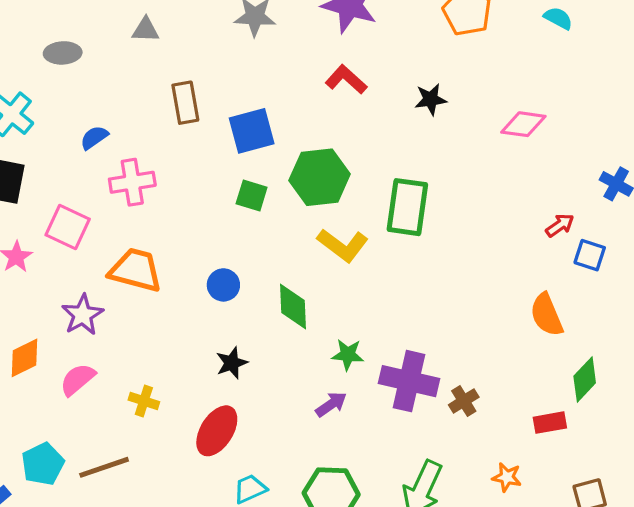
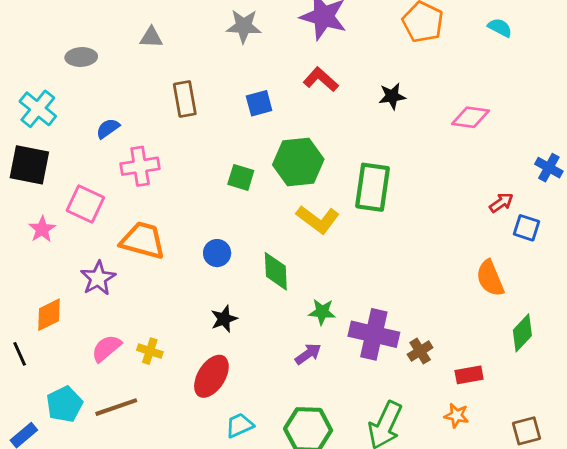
blue square: (252, 131) -> (259, 103), moved, size x0.7
pink semicircle: (78, 379) -> (106, 348), moved
red rectangle: (550, 423) -> (469, 375), moved

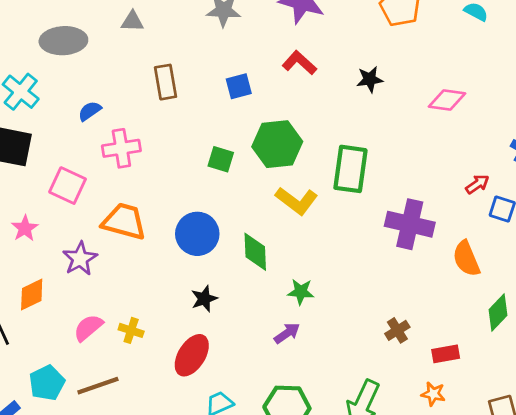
gray ellipse: (81, 57) -> (63, 41), size x1.5
pink star: (42, 229) -> (25, 228), moved
blue circle: (217, 253) -> (197, 234), size x1.6
purple cross: (374, 334) -> (410, 224), moved

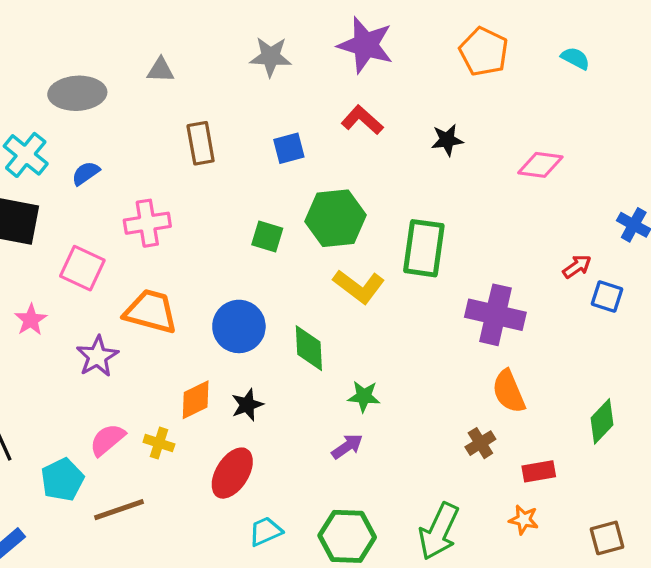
blue semicircle: (90, 111) -> (86, 173), moved
orange semicircle: (466, 259) -> (509, 391), moved
orange diamond: (32, 295) -> (196, 400), moved
cyan pentagon: (47, 383) -> (62, 480), moved

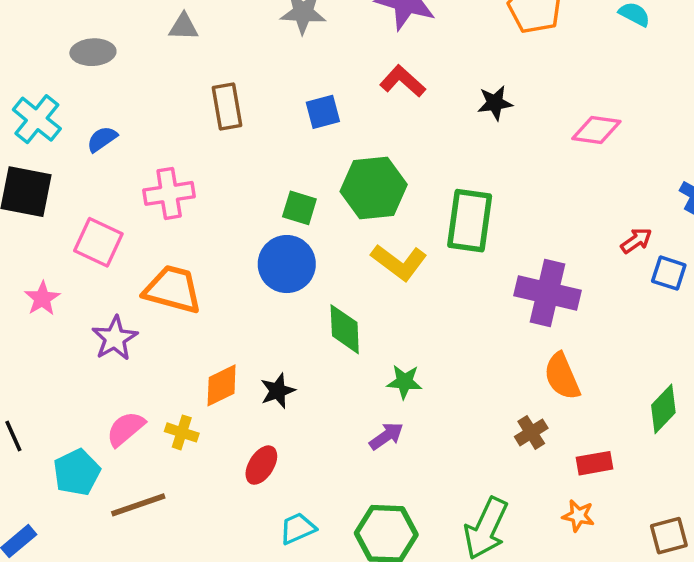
gray ellipse: (77, 93) -> (93, 52), size x0.7
blue circle: (239, 326) -> (287, 264), moved
red ellipse: (232, 473) -> (261, 465), size x0.7

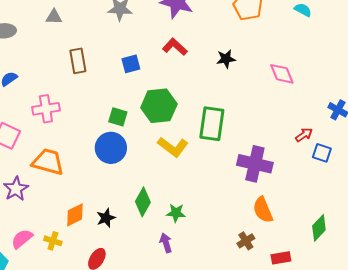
pink diamond: (596, 130) -> (282, 74), turned 60
green diamond: (345, 329) -> (143, 202), moved, turned 32
purple arrow: (386, 436) -> (166, 243), turned -72

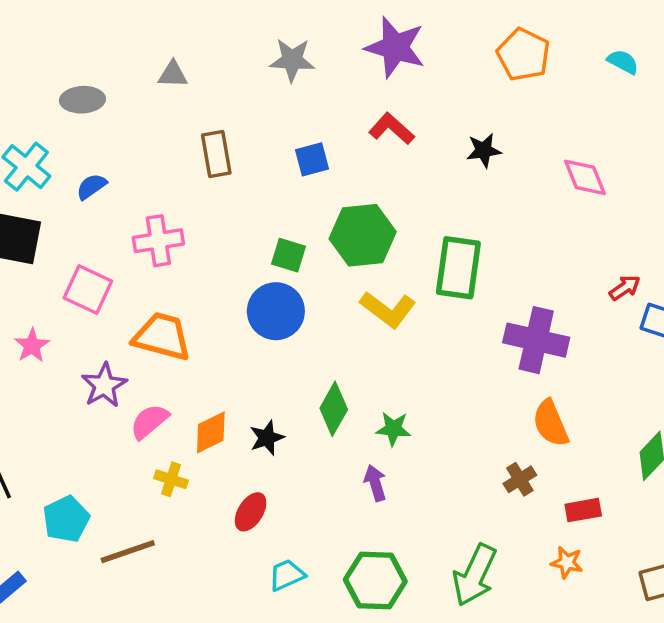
pink semicircle: (22, 239) -> (149, 421), moved

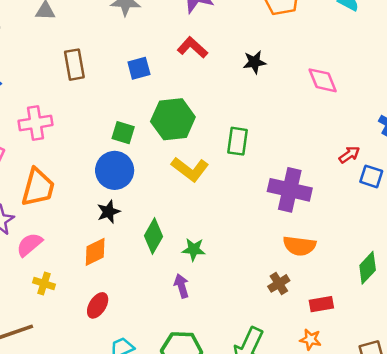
green rectangle: (458, 268) -> (237, 141), size x0.7
orange trapezoid: (162, 336) -> (38, 187), turned 90
orange semicircle: (551, 423) -> (299, 246), turned -60
orange diamond: (211, 432) -> (95, 252), moved
black star: (267, 438) -> (109, 212), moved

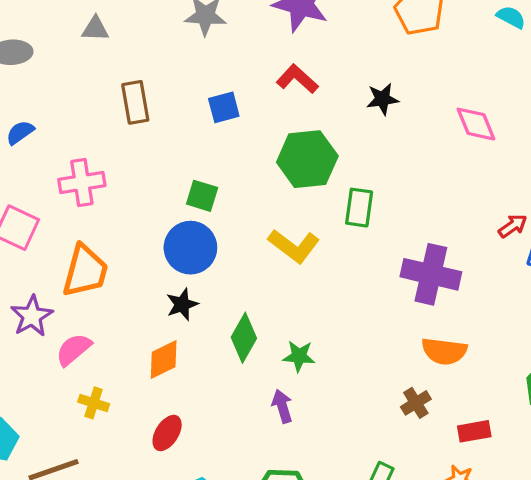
green hexagon: (173, 119) -> (307, 159), moved

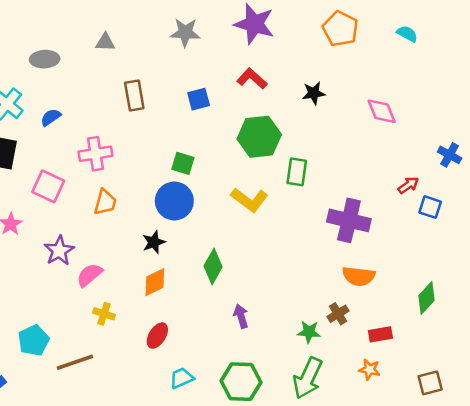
orange trapezoid: (85, 271) -> (105, 202), moved, size x0.7
black star: (182, 304) -> (154, 242), moved
green star: (299, 356) -> (309, 332), moved

